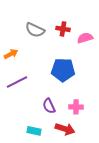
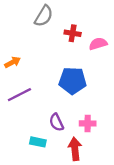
gray semicircle: (35, 30) -> (44, 16), moved, turned -84
red arrow: (65, 129) -> (75, 149), turned -114
cyan rectangle: (34, 131) -> (38, 142), moved

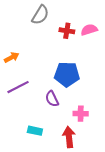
pink semicircle: (98, 44) -> (89, 30), moved
purple semicircle: (56, 122) -> (52, 99), moved

